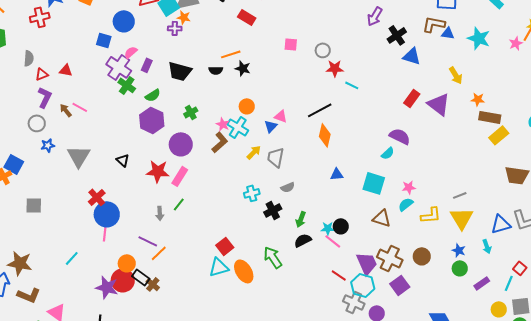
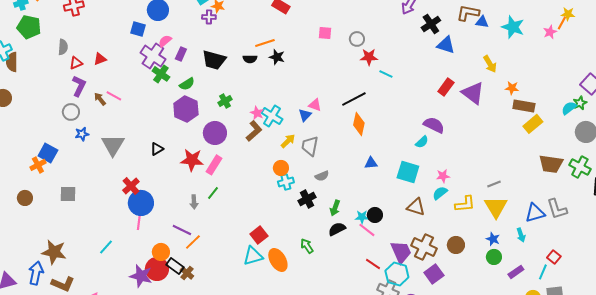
red triangle: (66, 70) -> (100, 59), turned -32
orange circle: (247, 106) -> (281, 168), moved
black triangle: (123, 160) -> (157, 149), turned 48
green arrow: (273, 257) -> (307, 246), size x0.7

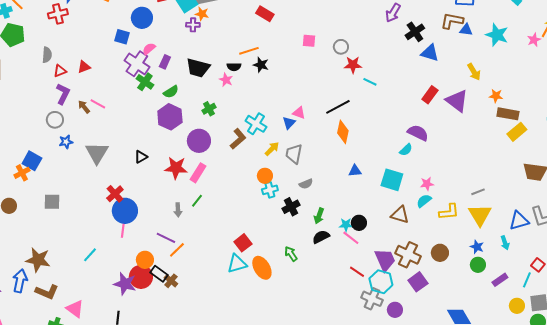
pink star: (257, 113) -> (226, 80), moved

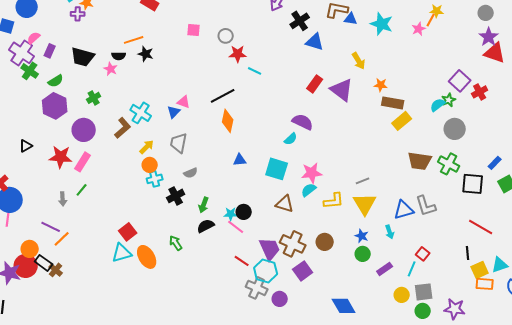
yellow arrow: (272, 149) -> (147, 147), moved
pink star: (427, 184) -> (312, 173), size x1.5

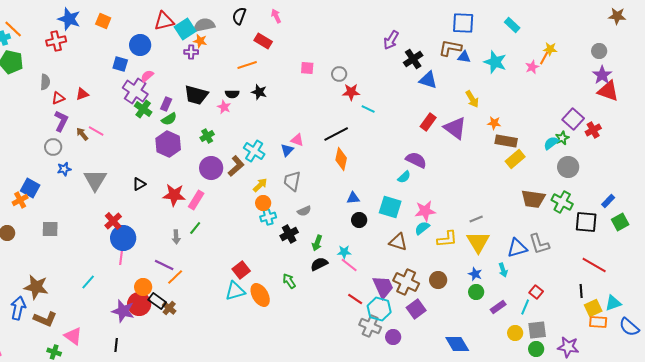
orange line: (134, 40) -> (247, 65), moved
purple rectangle: (50, 51) -> (166, 104), moved
purple circle: (84, 130) -> (211, 168), moved
black circle: (244, 212) -> (359, 220), moved

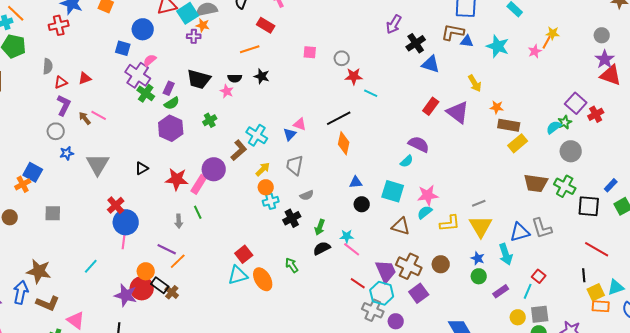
purple circle: (211, 168) -> (214, 169), moved
green line: (195, 228) -> (198, 212), turned -64
cyan arrow: (503, 270) -> (506, 254), size x1.5

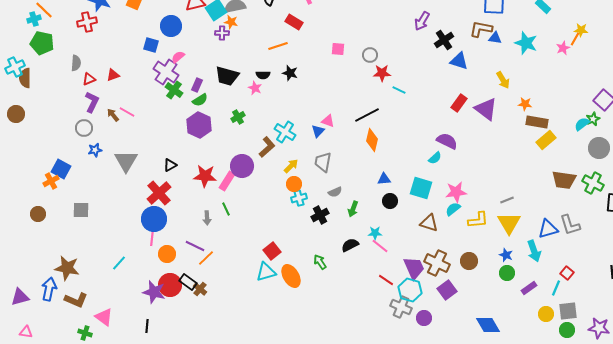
red cross: (116, 205) -> (159, 193), moved, size x1.4
green arrow: (320, 227) -> (353, 209), moved
orange circle: (146, 271) -> (167, 254), moved

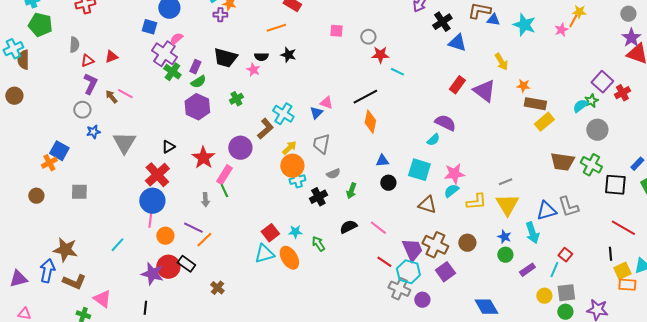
red star: (205, 176) -> (203, 158), turned 30
pink rectangle: (227, 181) -> (224, 175), moved
orange circle: (294, 184) -> (292, 166), size x1.5
cyan star: (375, 233) -> (295, 232), moved
brown cross: (200, 289) -> (217, 288), moved

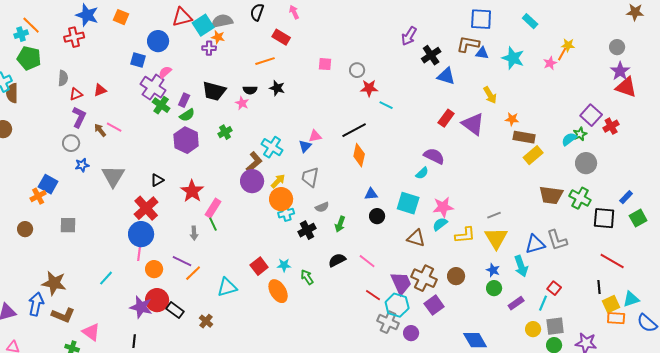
pink triangle: (326, 103) -> (315, 136), turned -32
purple circle: (240, 148) -> (252, 181), moved
cyan triangle: (264, 254) -> (227, 287), moved
black rectangle: (186, 264) -> (175, 310), moved

